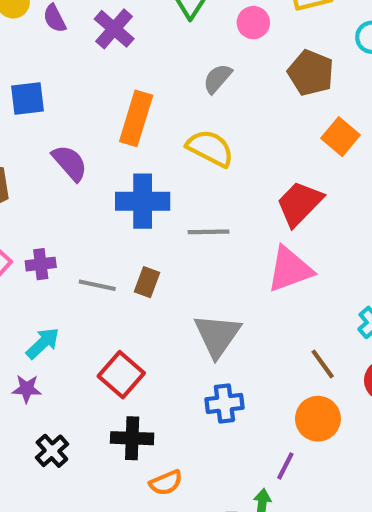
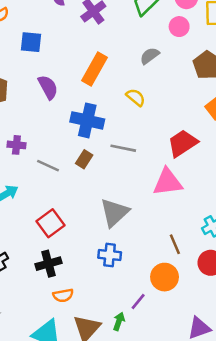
yellow semicircle: (210, 148) -> (136, 97), size x0.7
brown rectangle: (147, 282) -> (84, 159), moved
black cross: (132, 438) -> (48, 264), turned -30

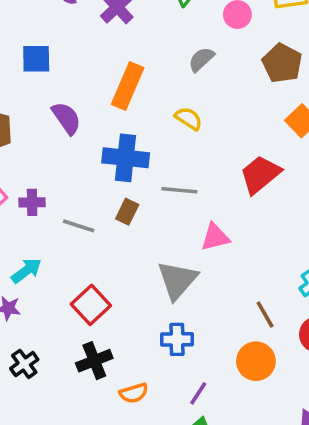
pink triangle: (168, 182) -> (215, 237), moved, size x0.7
orange semicircle: (63, 295) -> (134, 393), moved
purple line: (138, 301) -> (198, 393), moved

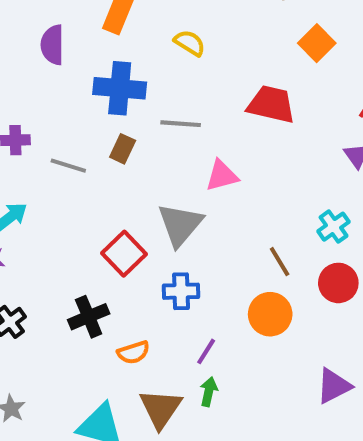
purple semicircle: (66, 118) -> (52, 45), turned -144
red trapezoid: (260, 174) -> (271, 104), turned 54
red square: (91, 305) -> (124, 254), moved

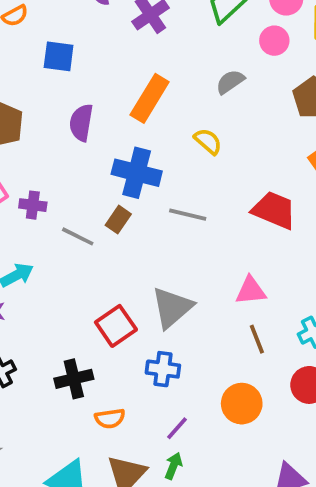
brown rectangle: (123, 149) -> (118, 220), moved
pink triangle: (222, 176) -> (251, 291), moved
brown line: (280, 262) -> (257, 339), moved

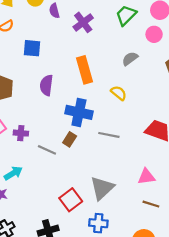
orange rectangle: (150, 98) -> (85, 70), turned -45
brown line: (257, 339) -> (151, 204), turned -49

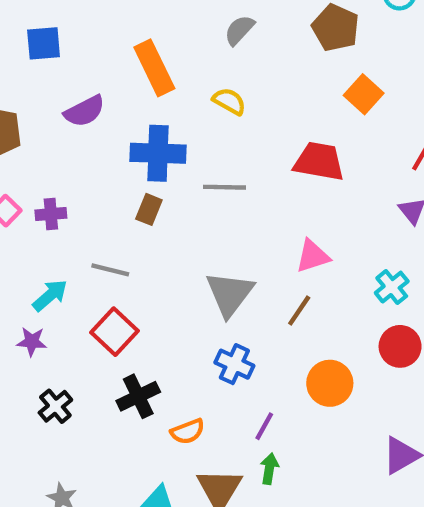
purple semicircle: (46, 85) -> (85, 111), turned -114
gray line: (47, 150) -> (110, 270), moved
red square: (71, 200) -> (115, 332), moved
brown line: (151, 204) -> (299, 310), moved, turned -63
blue cross: (98, 223) -> (234, 364), turned 30

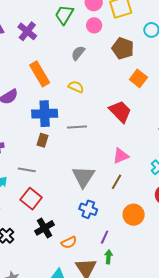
red trapezoid: (319, 162) -> (120, 111), turned 40

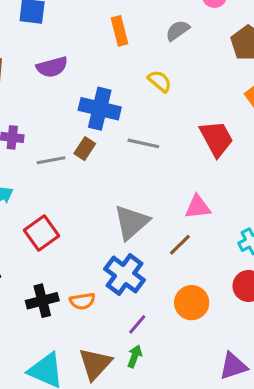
orange rectangle: (40, 74) -> (120, 31), moved, size x0.7
gray line: (27, 170) -> (51, 160), moved, turned -36
blue cross: (88, 209) -> (125, 274), size x1.4
black cross: (45, 228) -> (42, 301), moved
orange semicircle: (69, 242) -> (82, 301), moved

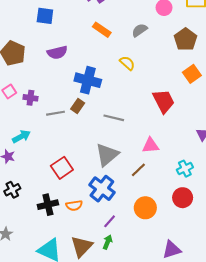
orange rectangle: (120, 31) -> (102, 30), turned -42
gray line: (143, 143) -> (114, 118), moved
red square: (41, 233) -> (62, 168), moved

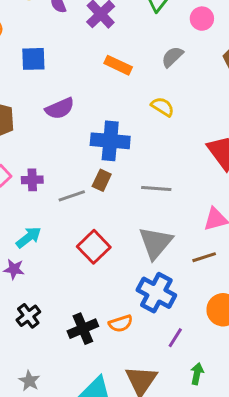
red square: (62, 168) -> (94, 247), moved
brown line: (138, 170) -> (204, 257), turned 35
green arrow: (108, 242) -> (197, 374), moved

